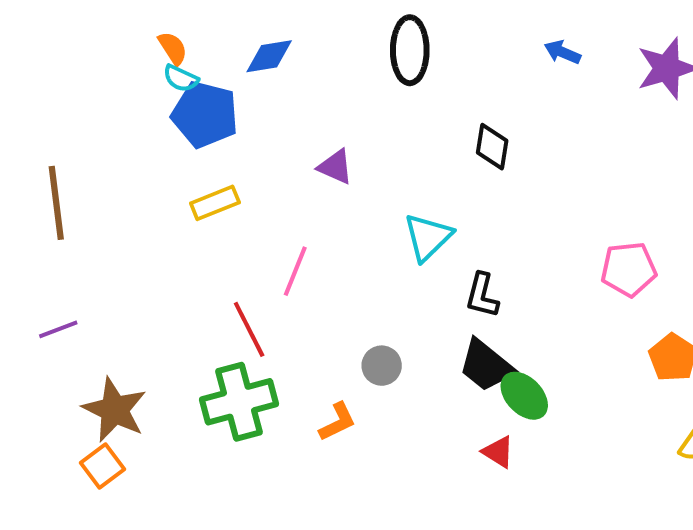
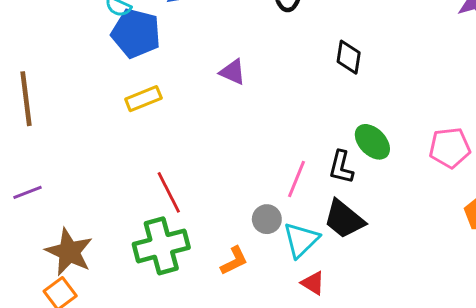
cyan triangle: (428, 237) -> (301, 240), moved
pink line: (295, 271) -> (297, 179), moved
green ellipse: (524, 396) -> (372, 142), moved
red triangle: (498, 452) -> (313, 283), moved

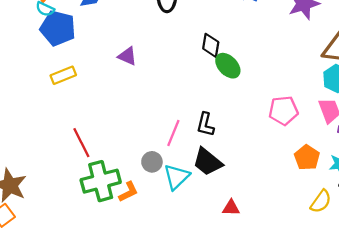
green ellipse: (372, 142) -> (228, 66), moved
green cross: (161, 246) -> (101, 181), moved
red triangle: (313, 283) -> (231, 208), moved, turned -30

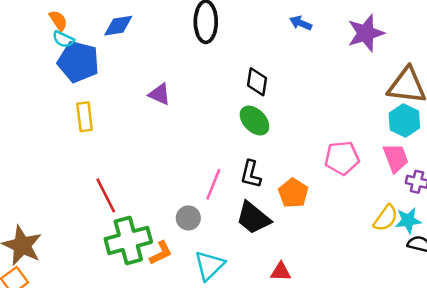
green ellipse: (228, 66) -> (255, 121), moved
yellow rectangle: (63, 75) -> (85, 117), turned -75
orange pentagon: (307, 158) -> (293, 193), moved
cyan triangle: (177, 177) -> (210, 265), moved
yellow semicircle: (321, 201) -> (386, 218), moved

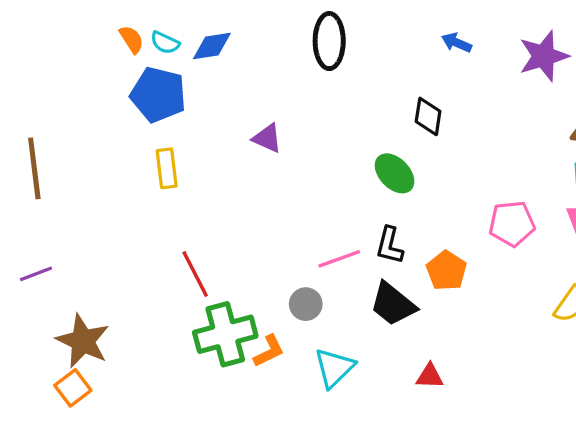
cyan semicircle: (63, 39) -> (165, 43), moved
black diamond: (257, 82) -> (428, 116), moved
pink line: (213, 184) -> (339, 259), turned 48

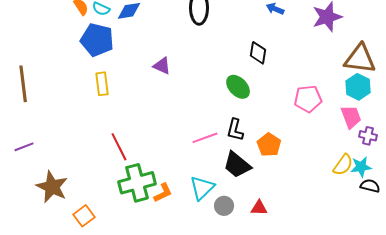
pink pentagon: (512, 224) -> (308, 99), moved
gray circle: (306, 304) -> (224, 206), moved
cyan triangle: (334, 368) -> (202, 188), moved
orange square: (73, 388) -> (84, 216), moved

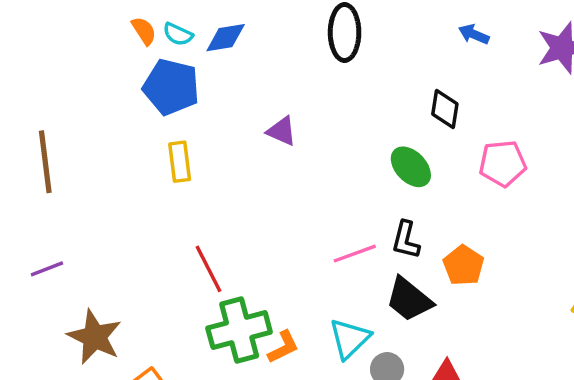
pink pentagon: (308, 99) -> (503, 163), moved

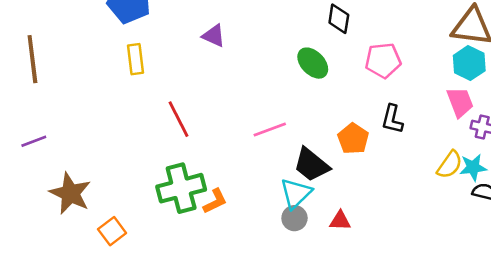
black L-shape: (406, 240) -> (392, 119), moved
red line: (209, 269) -> (178, 119), moved
cyan triangle: (350, 339) -> (296, 193), moved

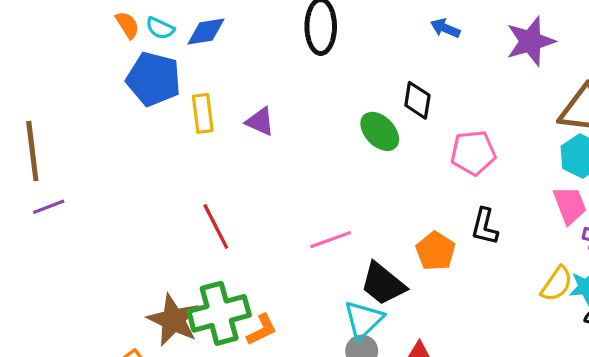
yellow rectangle: (135, 59) -> (203, 113), moved
green ellipse: (313, 63) -> (380, 131), moved
purple line: (34, 141) -> (49, 207), moved
brown star: (70, 193) -> (173, 320), moved

